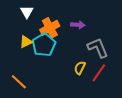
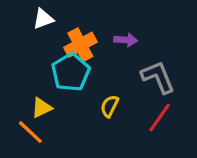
white triangle: (27, 12) -> (43, 19), turned 40
yellow triangle: (26, 42) -> (42, 108), moved
yellow semicircle: (80, 68) -> (110, 106), moved

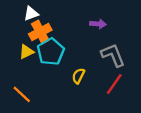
purple arrow: (126, 40) -> (98, 24), moved
orange cross: (80, 45) -> (40, 32), moved
yellow triangle: (42, 108) -> (26, 52), moved

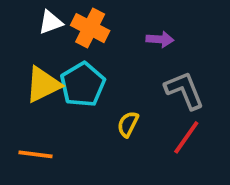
orange cross: (40, 32) -> (90, 28), moved, turned -35
yellow triangle: (26, 52) -> (43, 85), size x1.5
orange line: (22, 94) -> (35, 154), turned -36

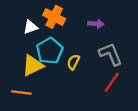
white triangle: (51, 22) -> (30, 27), moved
yellow triangle: (43, 85) -> (33, 65), moved
yellow semicircle: (128, 124) -> (73, 62), moved

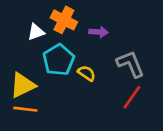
purple arrow: (96, 24) -> (99, 32), moved
yellow semicircle: (73, 62) -> (87, 73), turned 98
yellow triangle: (33, 65) -> (23, 85), moved

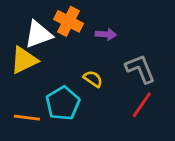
white triangle: (36, 32) -> (38, 34), size x1.5
cyan pentagon: (59, 60) -> (63, 103), moved
yellow triangle: (23, 85) -> (24, 60), moved

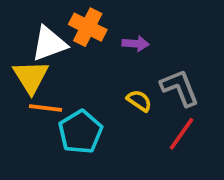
yellow triangle: (24, 60) -> (31, 77), turned -36
yellow semicircle: (93, 79) -> (139, 101), moved
orange line: (27, 118) -> (45, 108), moved

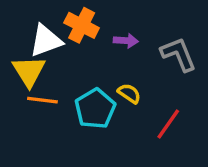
gray L-shape: (180, 88) -> (179, 54), moved
cyan pentagon: (80, 132) -> (95, 109), moved

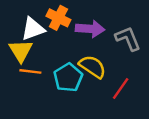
purple arrow: (126, 41) -> (90, 29), size x1.6
yellow semicircle: (129, 93) -> (93, 67), size x1.6

